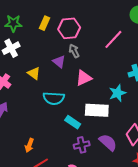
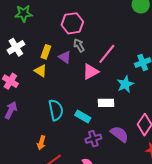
green star: (13, 23) -> (24, 13), moved
yellow rectangle: (45, 23) -> (46, 52), moved
pink line: (113, 39) -> (107, 54), moved
cyan semicircle: (54, 98) -> (56, 110), moved, turned -100
white rectangle: (97, 110) -> (106, 103), size x0.7

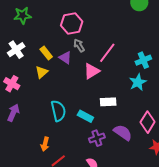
yellow rectangle: (46, 52) -> (46, 53), turned -56
yellow triangle: (41, 71) -> (42, 72), turned 48
cyan star: (125, 84) -> (138, 82), moved

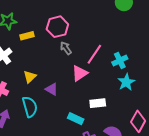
yellow rectangle: (46, 53) -> (27, 36), moved, turned -64
purple triangle: (65, 58) -> (52, 89), moved
cyan cross: (143, 60) -> (120, 61), moved
cyan semicircle: (58, 111) -> (30, 107), moved

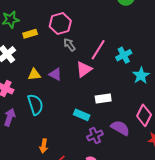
yellow triangle: (30, 77) -> (34, 74), turned 40
cyan star: (126, 82) -> (141, 76), moved
purple triangle: (52, 89) -> (55, 74), moved

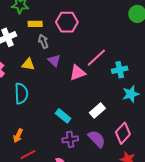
gray arrow: (69, 45) -> (43, 41), moved
purple triangle: (55, 74) -> (54, 61), moved
white rectangle: (103, 99) -> (97, 111), moved, turned -49

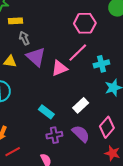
pink hexagon: (67, 22) -> (85, 23), moved
purple triangle: (54, 61) -> (36, 57), size x1.5

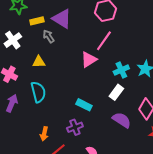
purple triangle: (36, 57) -> (62, 19), moved
cyan cross: (101, 64) -> (121, 70), moved
purple cross: (54, 135) -> (75, 127), moved

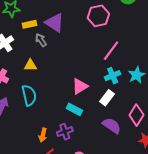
pink line: (104, 41) -> (111, 51), moved
pink triangle: (89, 60) -> (80, 86), moved
orange arrow: (44, 134) -> (43, 135), moved

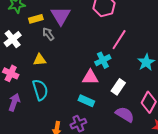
purple triangle: (55, 23) -> (61, 16), turned 30
cyan cross: (113, 76) -> (103, 60), moved
pink triangle: (80, 86) -> (90, 77), turned 36

